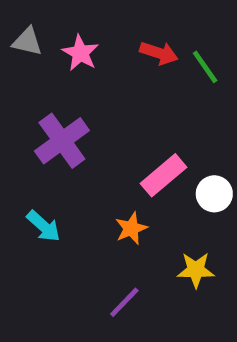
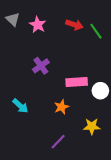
gray triangle: (27, 42) -> (13, 19), turned 32
purple cross: (62, 141) -> (41, 66), moved, size x0.7
pink rectangle: (164, 175) -> (77, 82), turned 36

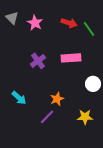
pink rectangle: (77, 82) -> (71, 58), moved
purple line: (58, 142) -> (47, 117), moved

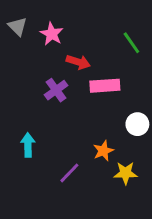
red arrow: (69, 23) -> (78, 62), moved
cyan arrow: (19, 98) -> (28, 145), turned -133
orange star: (57, 99) -> (103, 151), moved

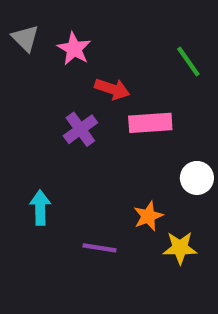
purple line: (69, 173) -> (99, 248), turned 55

